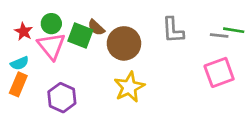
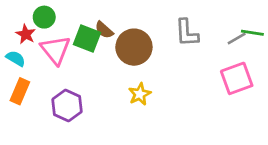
green circle: (51, 24) -> (44, 17), moved
gray line: (219, 35) -> (237, 38), turned -36
cyan semicircle: (20, 63) -> (16, 58), moved, turned -126
yellow star: (129, 87) -> (140, 94), size x0.7

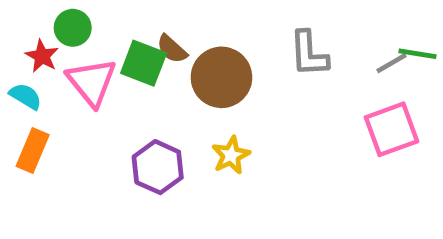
purple hexagon: (67, 106) -> (158, 167), moved

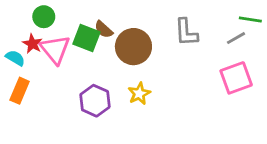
green line: (417, 54) -> (250, 20), moved
red star: (42, 56) -> (32, 44), moved

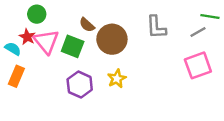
green square: (86, 38) -> (73, 46), moved

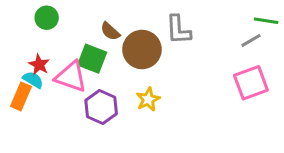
gray L-shape: (156, 27) -> (178, 30), moved
red star: (27, 37) -> (39, 65), moved
pink triangle: (46, 42) -> (71, 77), moved, turned -32
cyan semicircle: (13, 49) -> (33, 80), moved

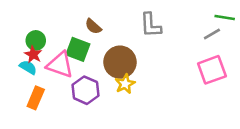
green circle: (47, 18) -> (36, 40), moved
brown circle: (142, 49) -> (120, 62), moved
orange rectangle: (21, 96) -> (36, 98), moved

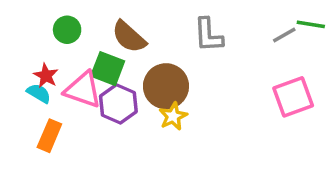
brown semicircle: (93, 26) -> (129, 37), size x1.5
gray line: (212, 34) -> (284, 35), moved
green circle: (36, 40) -> (67, 30), moved
purple hexagon: (86, 90) -> (118, 104), moved

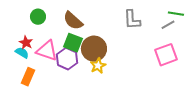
gray L-shape: (208, 35) -> (132, 20), moved
gray line: (284, 35) -> (168, 25), moved
green square: (108, 69) -> (73, 43), moved

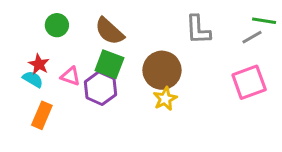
brown circle: (94, 49) -> (162, 70), moved
pink triangle: (47, 51) -> (70, 76), size x0.6
yellow star: (98, 66) -> (165, 99), moved

